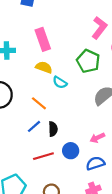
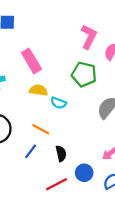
blue line: (34, 126) -> (31, 151), moved

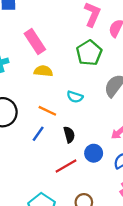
green pentagon: (84, 74) -> (89, 53), turned 30
cyan semicircle: (58, 103) -> (75, 97), moved

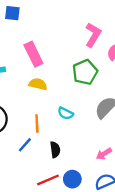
orange line: (47, 111) -> (37, 124), turned 54
blue circle: (94, 153) -> (72, 179), moved

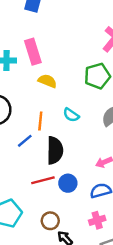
pink rectangle: (33, 54) -> (33, 52), moved
black semicircle: (55, 150) -> (55, 150), size x1.6

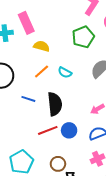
orange line: (40, 121) -> (42, 72), moved, turned 49
blue line: (25, 141) -> (28, 99), turned 64

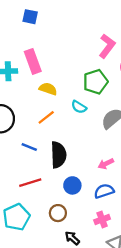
cyan semicircle: (65, 73) -> (79, 107), moved
red line: (48, 130) -> (30, 183), moved
brown circle: (58, 164) -> (58, 213), moved

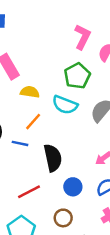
cyan semicircle: (79, 107) -> (65, 105), size x1.5
blue line: (29, 147) -> (20, 143), moved

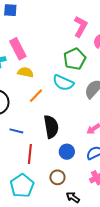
yellow semicircle: (30, 92) -> (25, 72), moved
blue line: (20, 143) -> (16, 131), moved
red line: (29, 192) -> (30, 154), turned -60

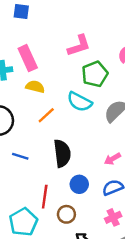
pink L-shape: (81, 26) -> (79, 46), moved, turned 40
red line: (30, 154) -> (45, 197), moved

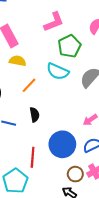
black semicircle: (62, 153) -> (35, 115), moved, size x0.6
blue circle: (79, 184) -> (62, 144), size x1.6
brown circle: (66, 214) -> (75, 174), moved

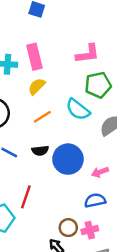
yellow semicircle: (18, 61) -> (37, 86), turned -70
black semicircle: (35, 115) -> (40, 151), turned 80
blue circle: (62, 144) -> (68, 159), moved

